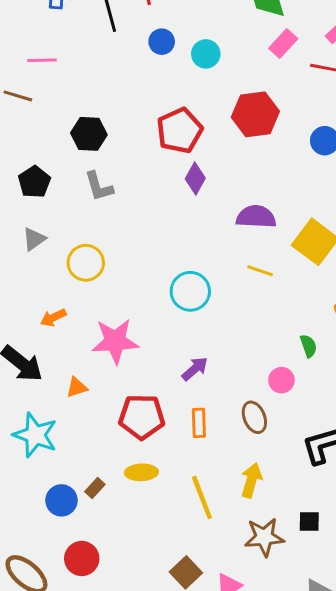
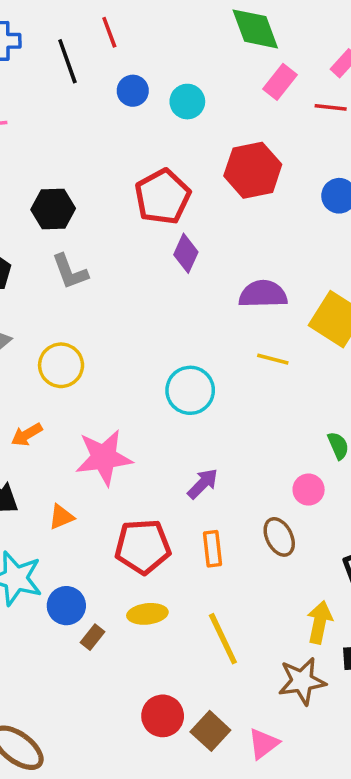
yellow arrow: (251, 480) -> (320, 622), moved
blue circle: (61, 500) -> (66, 606), moved
red circle: (82, 558) -> (163, 716), moved

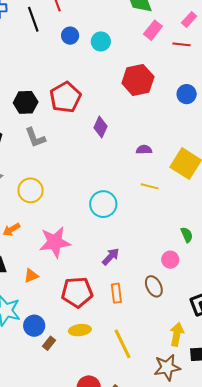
red pentagon: (163, 197) -> (65, 97), moved
purple semicircle: (263, 294) -> (144, 150), size x0.6

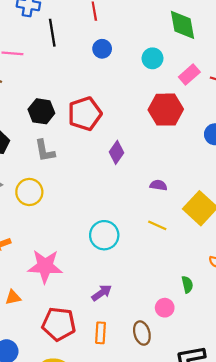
black line: (33, 19) -> (52, 33), moved
pink rectangle: (153, 30) -> (189, 74), moved
cyan circle: (101, 41) -> (153, 58), moved
yellow circle: (31, 190) -> (29, 192), moved

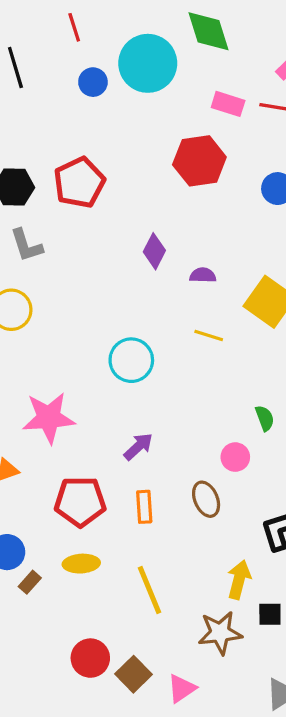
cyan circle: (153, 58) -> (148, 63), moved, size x1.8
pink rectangle: (189, 74) -> (228, 104), turned 66
purple diamond: (116, 152) -> (154, 251), moved

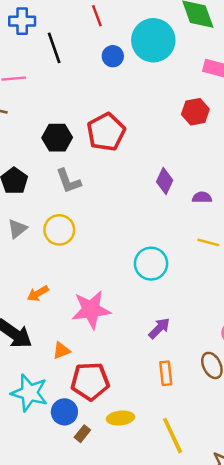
red hexagon: (199, 161) -> (195, 112), size x0.7
red pentagon: (80, 501) -> (90, 381), moved

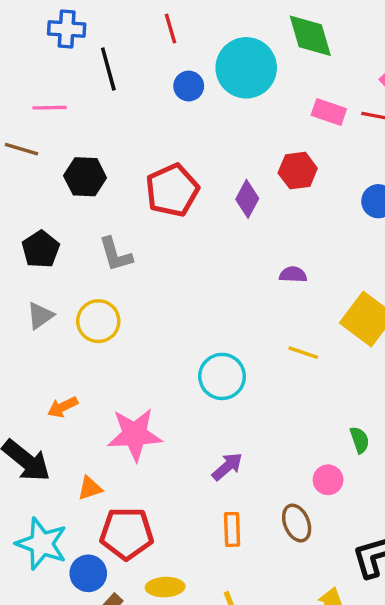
black hexagon: (57, 138) -> (85, 177), moved
purple diamond: (165, 181) -> (247, 199), moved
purple semicircle: (202, 197) -> (293, 275), moved

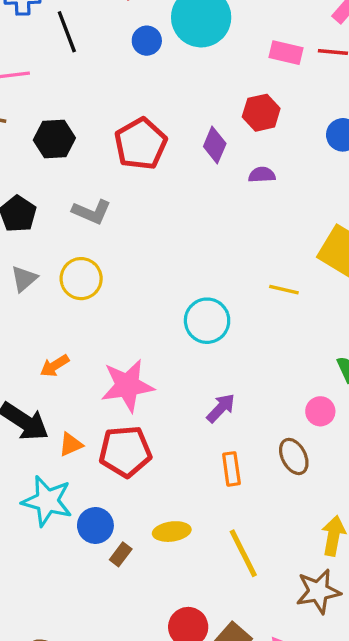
gray L-shape: (116, 254) -> (92, 212), turned -45
purple semicircle: (293, 275) -> (262, 175), moved
orange triangle: (90, 488) -> (71, 444), moved
red pentagon: (127, 533) -> (125, 451), moved

